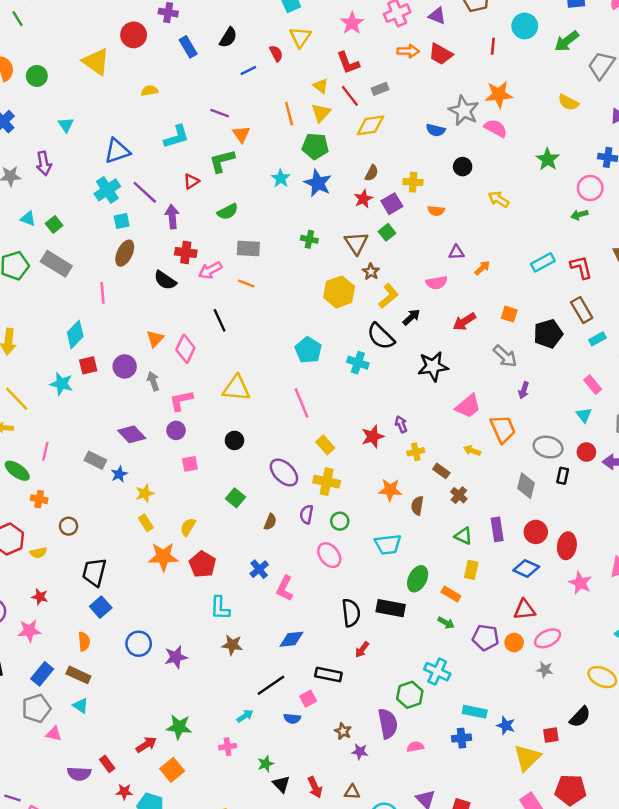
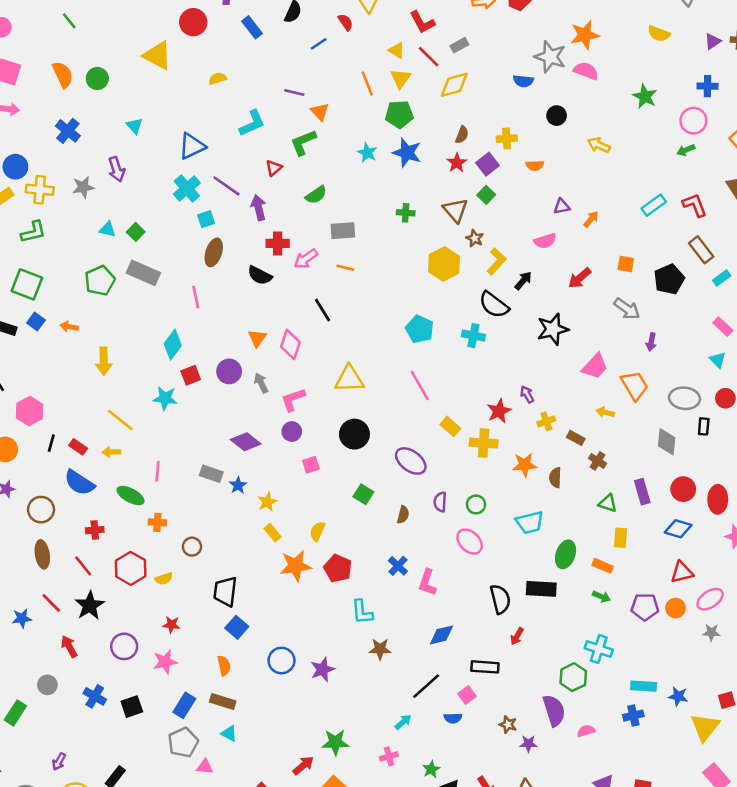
black circle: (234, 440) -> (354, 434), size x1.5
yellow cross: (327, 482) -> (484, 443), moved

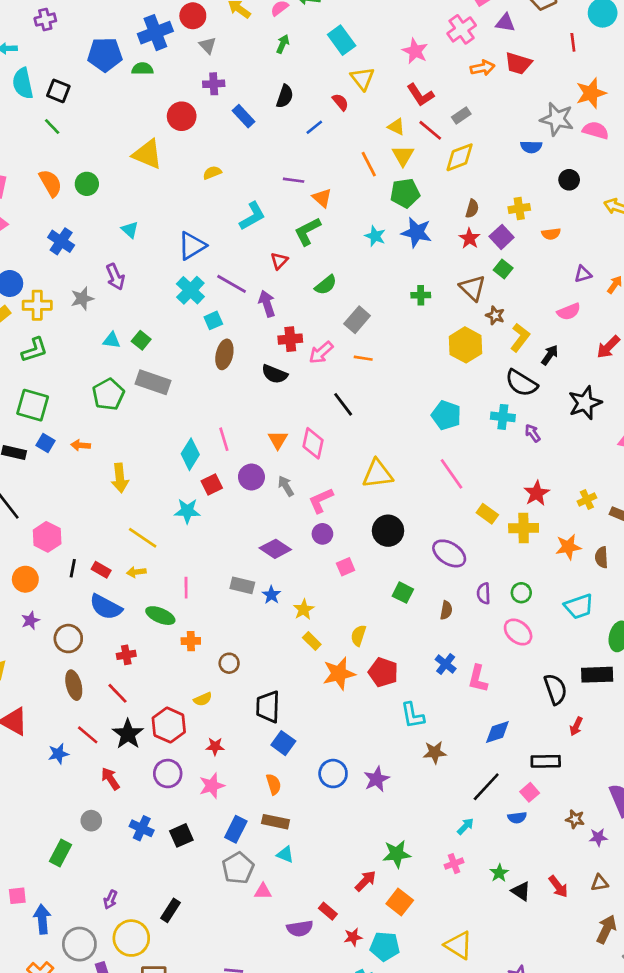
gray rectangle: (343, 231) -> (357, 320), turned -40
pink line: (196, 297) -> (224, 439), moved
purple arrow: (527, 394) -> (533, 433), moved
red hexagon: (131, 568) -> (169, 725), moved

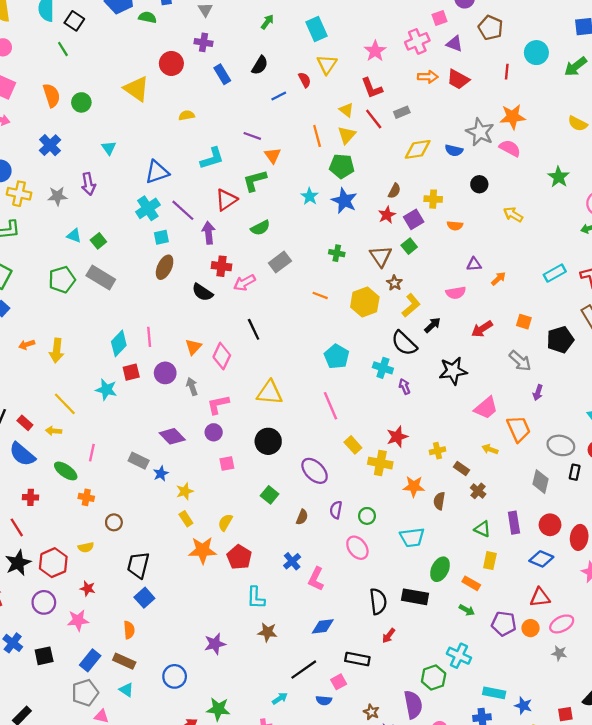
yellow diamond: (460, 157) -> (418, 149), moved
red triangle: (279, 261) -> (226, 200), size x1.5
orange line: (363, 358) -> (320, 295), moved
orange arrow: (81, 445) -> (27, 345), moved, turned -35
blue circle: (333, 774) -> (175, 676), moved

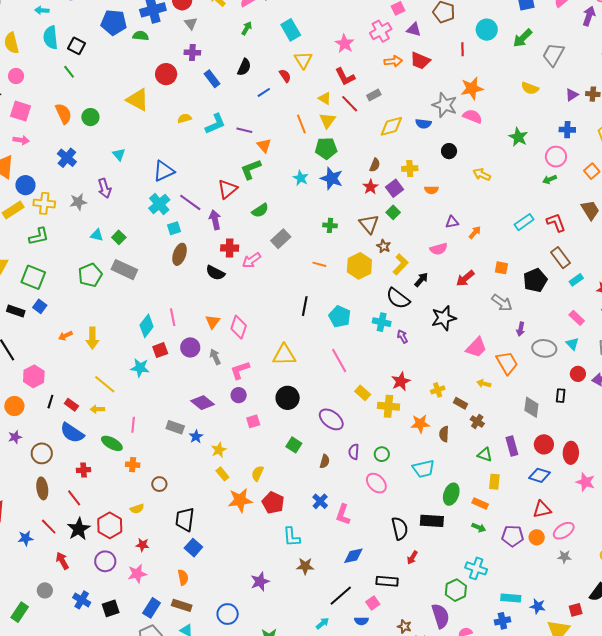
cyan L-shape: (212, 158) -> (215, 124), moved
black line: (254, 329) -> (305, 306), moved, turned 42
gray ellipse: (561, 445) -> (544, 348), moved

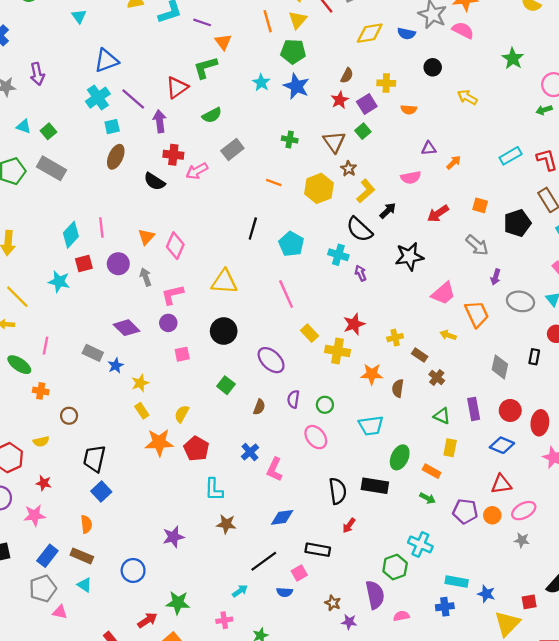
cyan triangle: (119, 154) -> (79, 16), moved

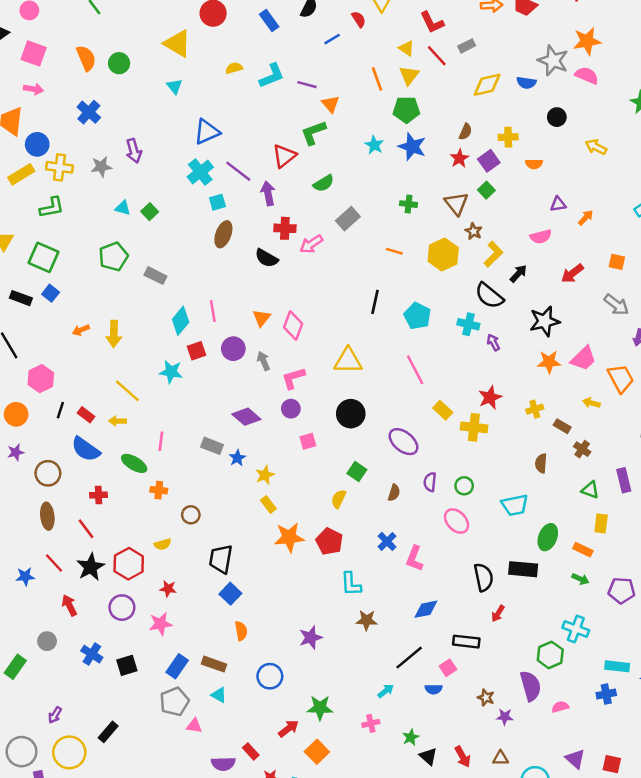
gray rectangle: (51, 168) -> (155, 276), moved, size x0.7
orange star: (372, 374) -> (549, 362), moved
yellow semicircle: (182, 414) -> (339, 499), moved
orange semicircle: (86, 524) -> (241, 631), moved

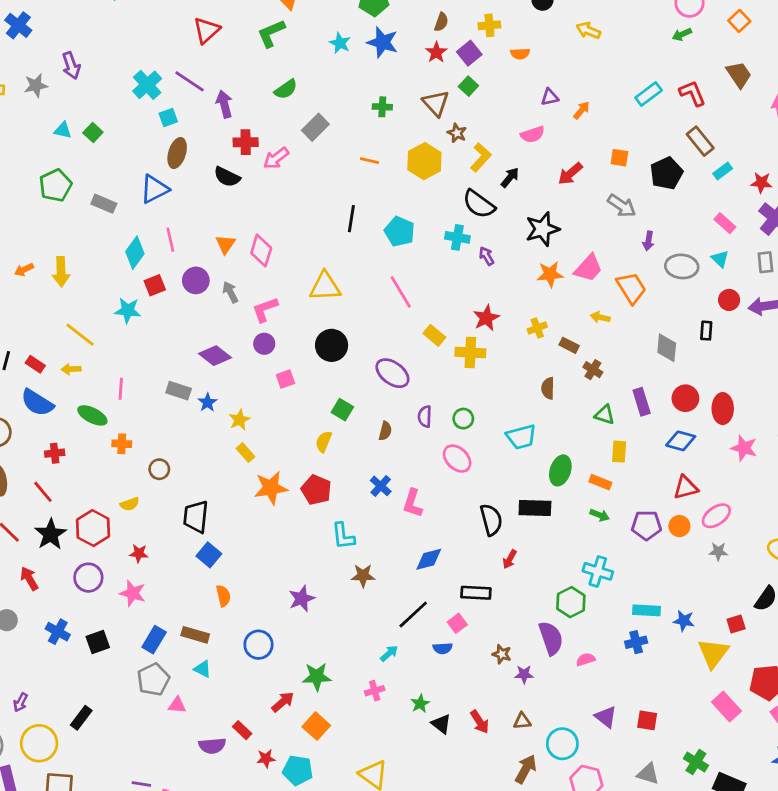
blue triangle: (207, 132) -> (154, 189), moved
red triangle: (284, 156) -> (207, 30), moved
pink star: (160, 624) -> (133, 593), turned 30

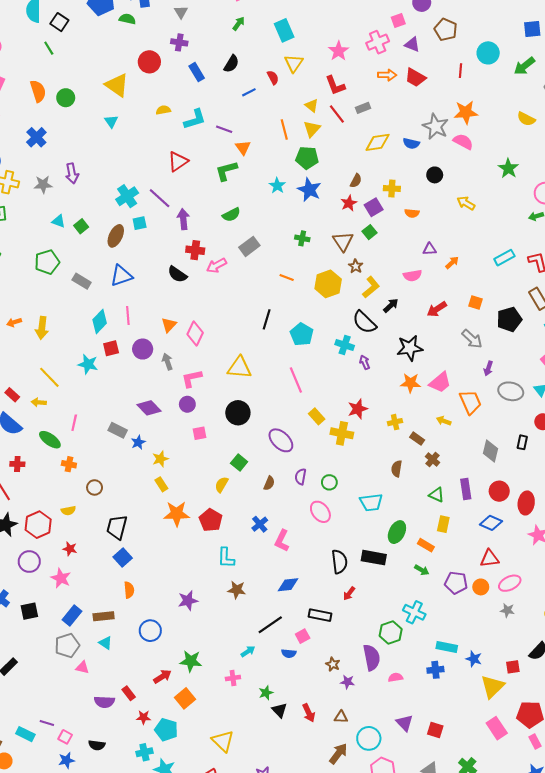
brown ellipse: (177, 153) -> (116, 236), moved
brown rectangle: (195, 635) -> (104, 616), turned -30

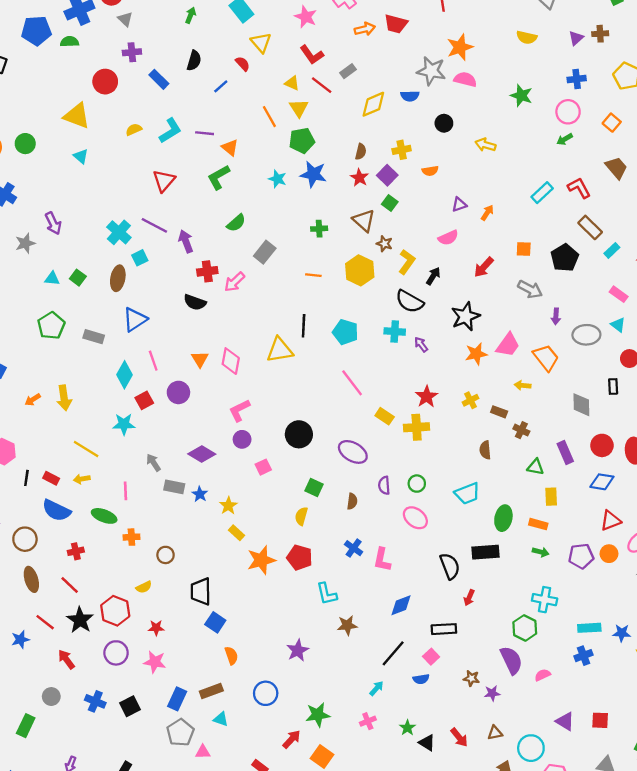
gray arrow: (167, 362) -> (154, 463), moved
yellow triangle: (239, 368) -> (280, 350), moved

